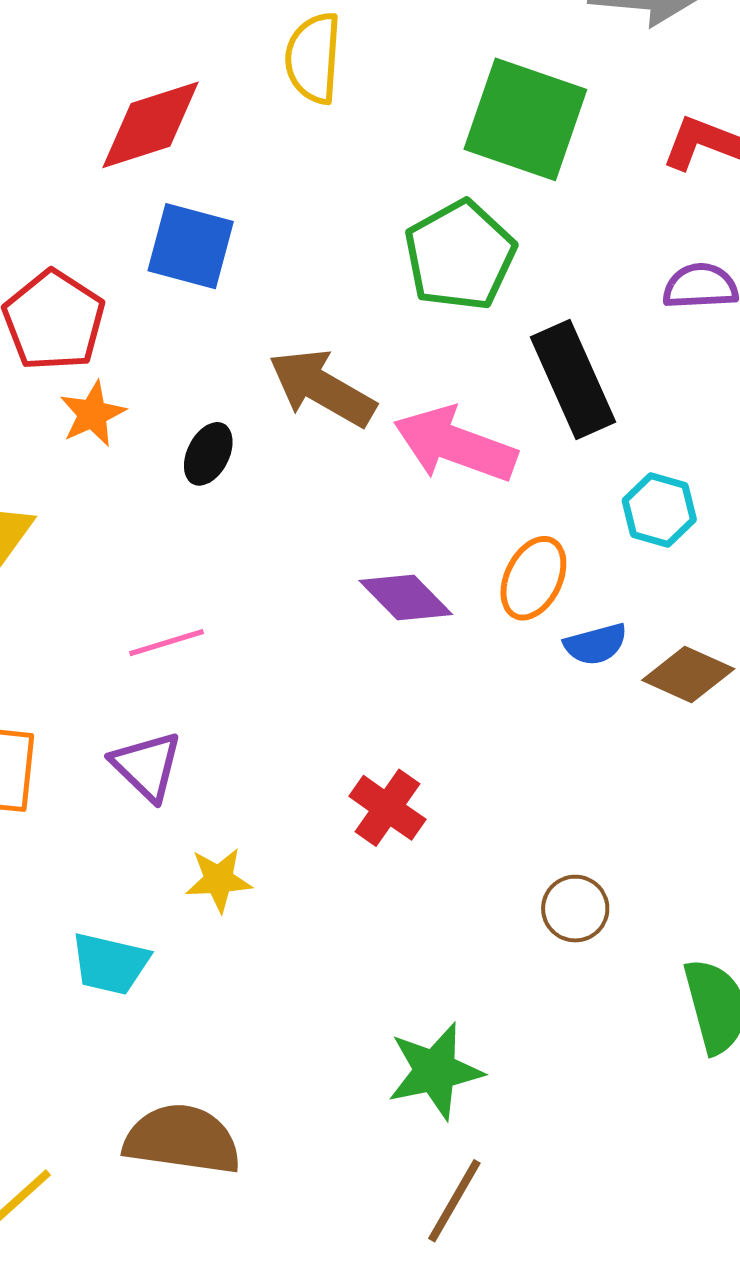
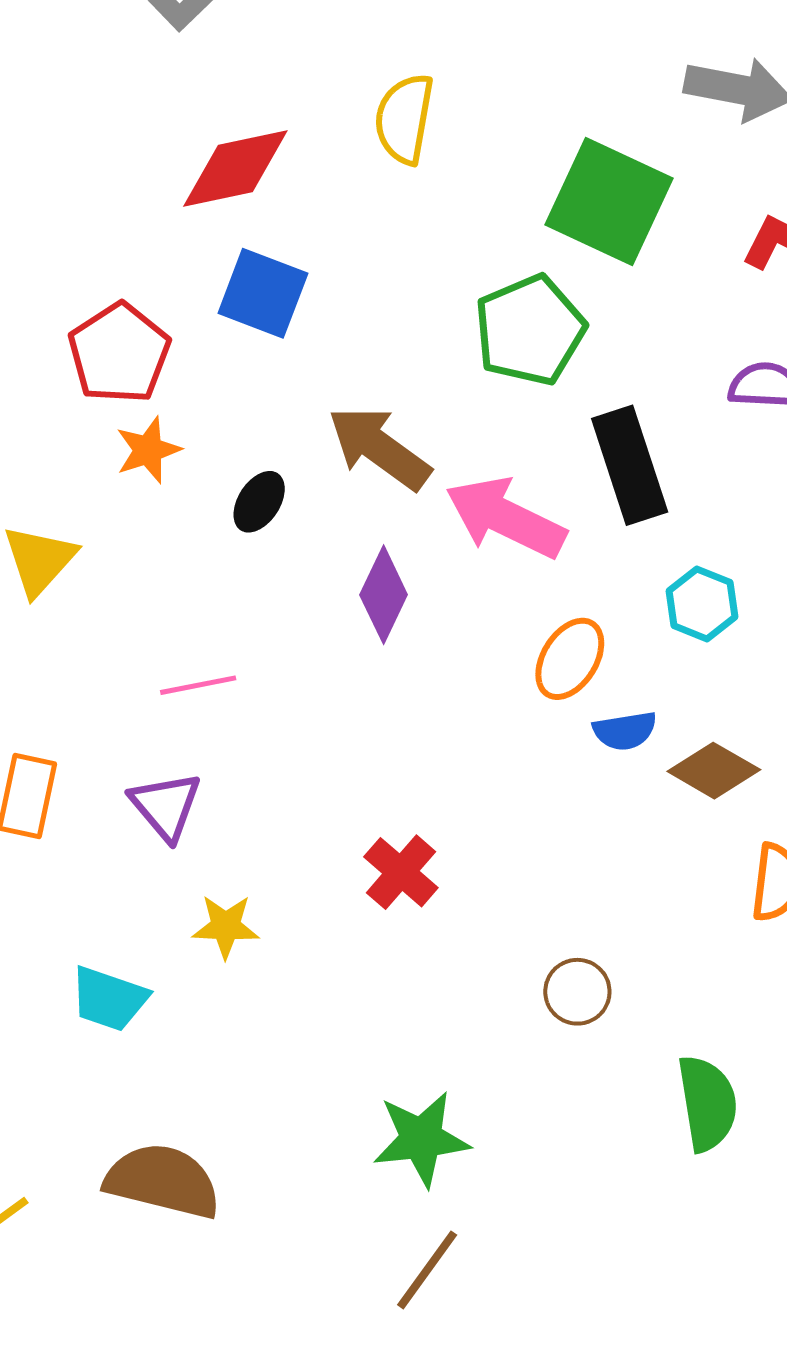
purple diamond: (406, 597) -> (384, 595), moved, turned 64

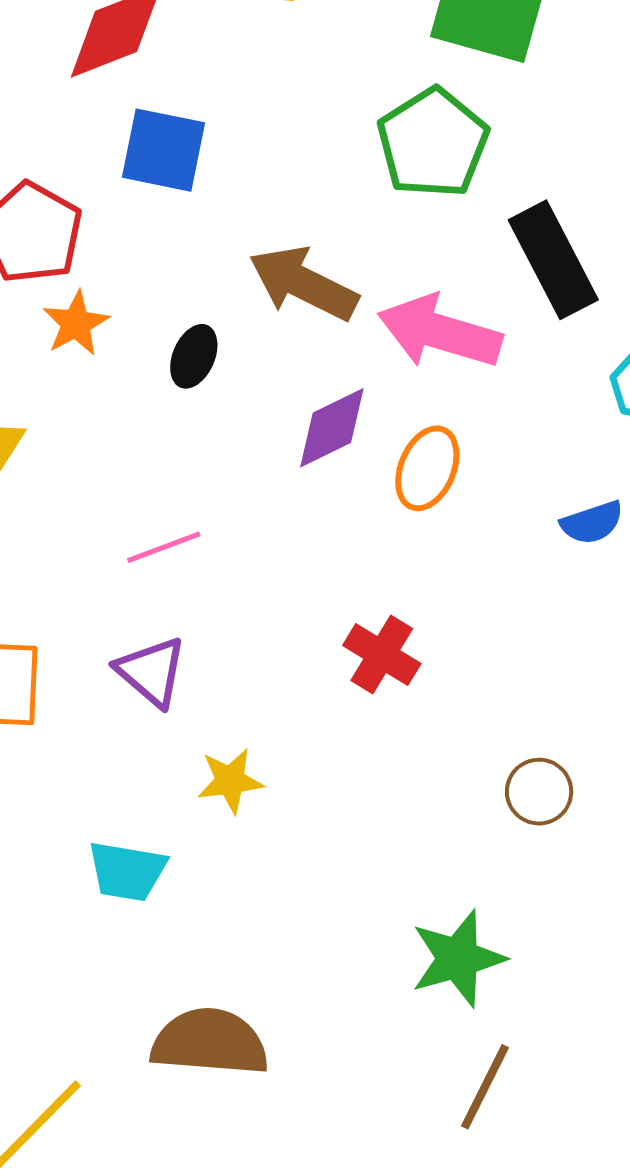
purple diamond: (384, 595) -> (332, 428), turned 48
orange ellipse: (570, 659) -> (427, 468), moved
red cross: (401, 872) -> (382, 655), moved
brown circle: (577, 992) -> (539, 792), moved

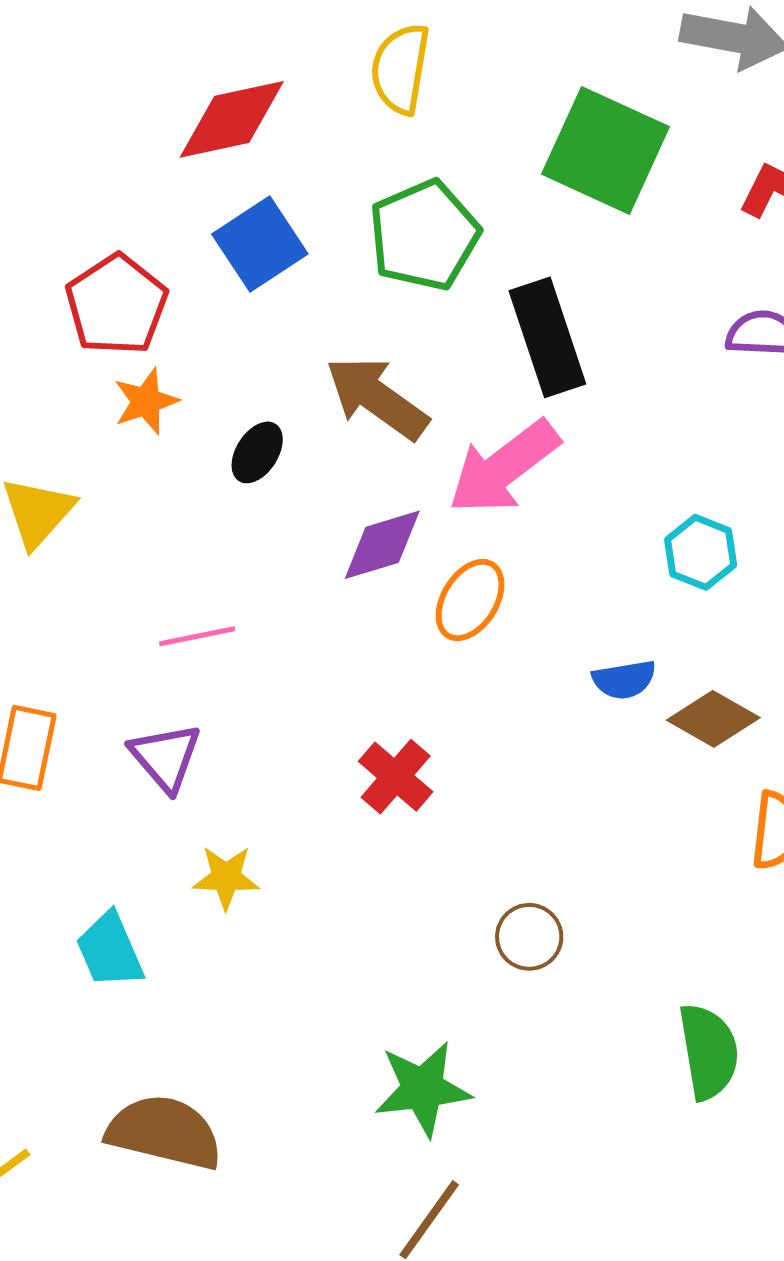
green pentagon: (433, 143) -> (424, 235), moved
blue square: (164, 150) -> (260, 244), turned 36
black rectangle: (553, 260) -> (547, 337), moved
pink arrow: (440, 332) -> (504, 467), turned -63
cyan trapezoid: (127, 871) -> (110, 950), turned 48

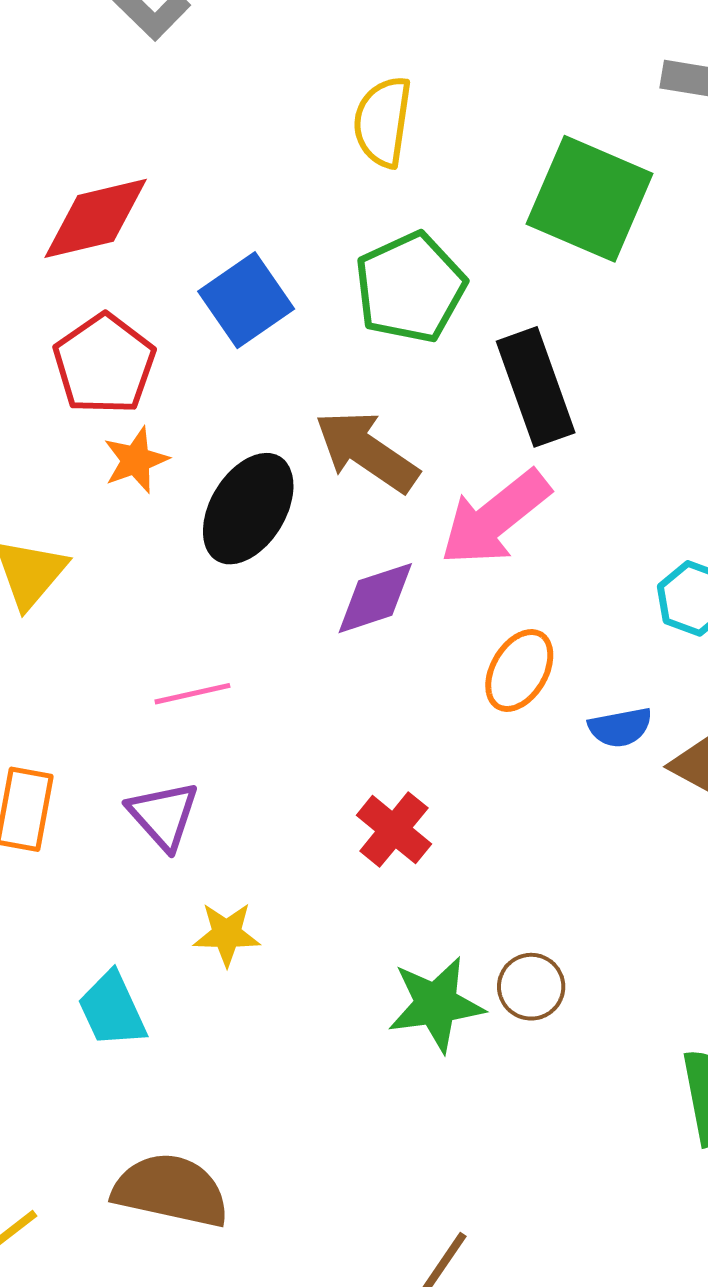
red diamond: (232, 119) -> (96, 218), moved
black ellipse: (257, 452) -> (248, 509), size x1.8
orange ellipse: (470, 600) -> (519, 670), moved
green star: (423, 1089) -> (436, 1004), moved

